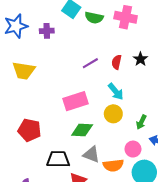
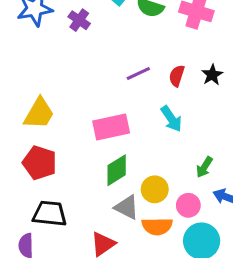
purple cross: (47, 31) -> (79, 20), turned 32
yellow trapezoid: (24, 71) -> (39, 113), moved, turned -75
yellow circle: (113, 114) -> (155, 189), moved
green diamond: (82, 130) -> (117, 170), turned -40
black trapezoid: (58, 159) -> (50, 214), moved

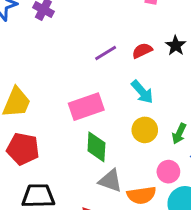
red semicircle: (177, 76) -> (142, 51), turned 54
green diamond: (117, 170) -> (96, 147), turned -48
yellow circle: (155, 189) -> (145, 130), moved

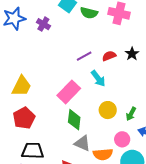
cyan arrow: (142, 92) -> (98, 78), moved
pink rectangle: (86, 107) -> (69, 92), turned -30
red pentagon: (23, 149) -> (24, 118), turned 30

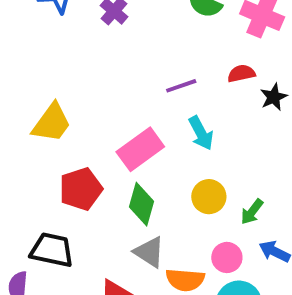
red semicircle: (109, 56) -> (241, 74), moved
red pentagon: (24, 118) -> (81, 189), moved

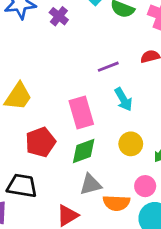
pink rectangle: (140, 149) -> (81, 112), turned -68
green diamond: (141, 204) -> (84, 151), turned 56
gray triangle: (149, 252) -> (91, 184), turned -45

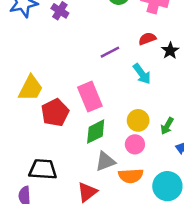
cyan arrow: (123, 99) -> (142, 74), moved
red pentagon: (41, 142) -> (55, 113), moved
pink circle: (145, 186) -> (135, 144), moved

